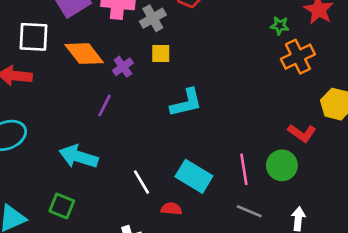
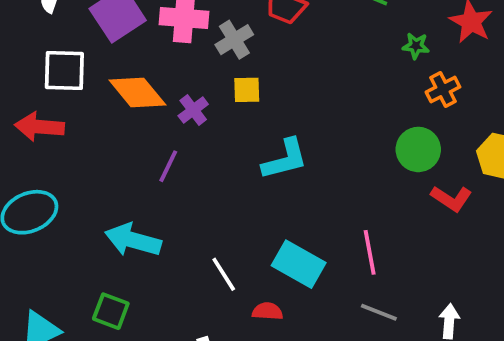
orange cross: (298, 57) -> (443, 89), size x0.7
green circle: (282, 165) -> (418, 149), moved

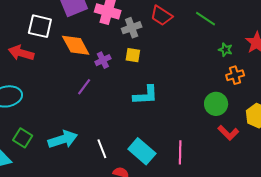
cyan arrow: (133, 240) -> (63, 139), moved, turned 136
green square: (111, 311) -> (23, 138), moved

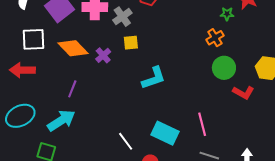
green star: (225, 50) -> (227, 14), moved
orange cross: (235, 75) -> (215, 38), moved
purple line: (84, 87) -> (72, 89), moved
cyan arrow: (63, 139) -> (61, 121), moved

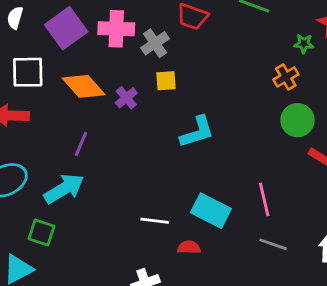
white line: (126, 141) -> (155, 221), turned -48

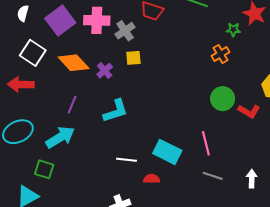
white square: (28, 72) -> (33, 53), turned 35
green circle: (297, 120) -> (223, 99), moved
cyan L-shape: (197, 132) -> (116, 111), moved

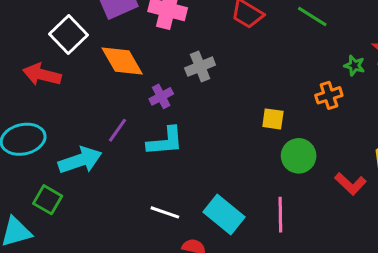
gray cross: (125, 31) -> (200, 67), moved
yellow square: (133, 58) -> (273, 119), moved
purple cross: (105, 71) -> (161, 96), moved
green circle: (223, 99) -> (299, 156), moved
purple line: (72, 105) -> (117, 130), moved

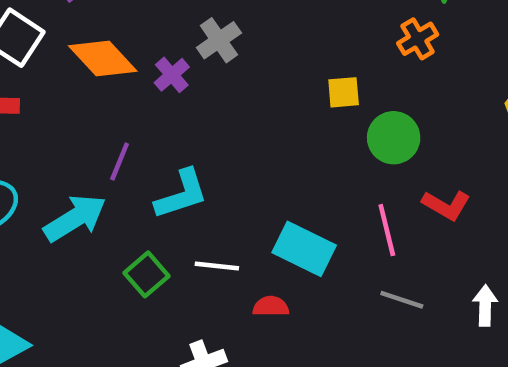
purple cross: (161, 96) -> (172, 75), moved
cyan L-shape: (165, 141) -> (182, 194), moved
red L-shape: (350, 184) -> (446, 205), moved
green square: (48, 200) -> (146, 274), moved, turned 32

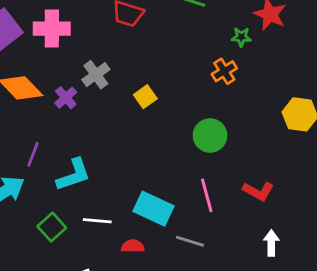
yellow square: (344, 92) -> (145, 97), moved, turned -30
red L-shape: (446, 205) -> (258, 191), moved
gray line: (402, 300) -> (190, 241), moved

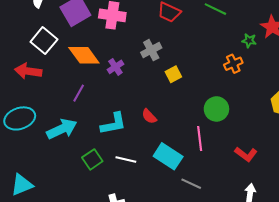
gray cross: (96, 75) -> (151, 50), moved
purple line: (33, 154) -> (79, 93), moved
pink line: (207, 195) -> (200, 138), moved
red semicircle: (133, 246) -> (149, 116), moved, turned -140

